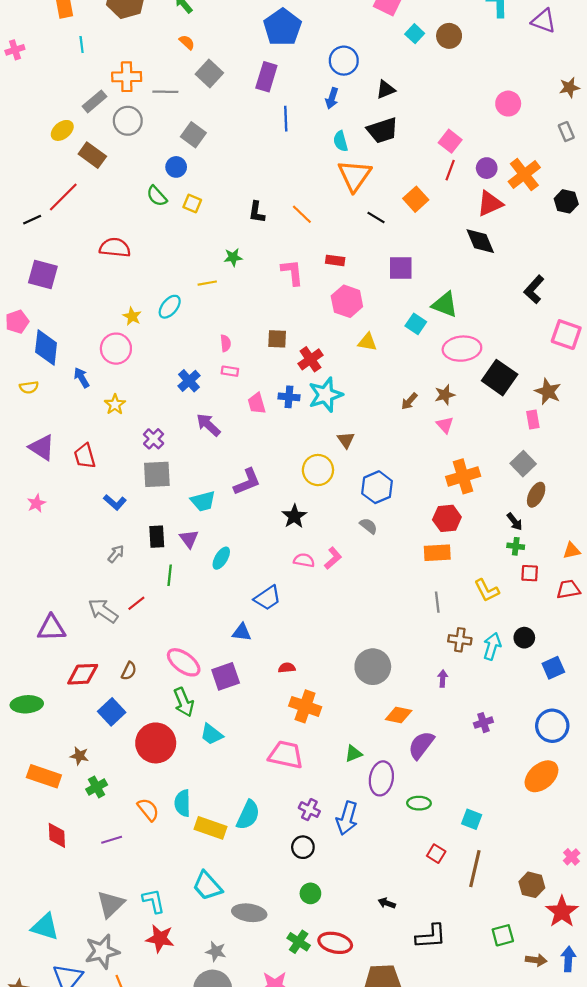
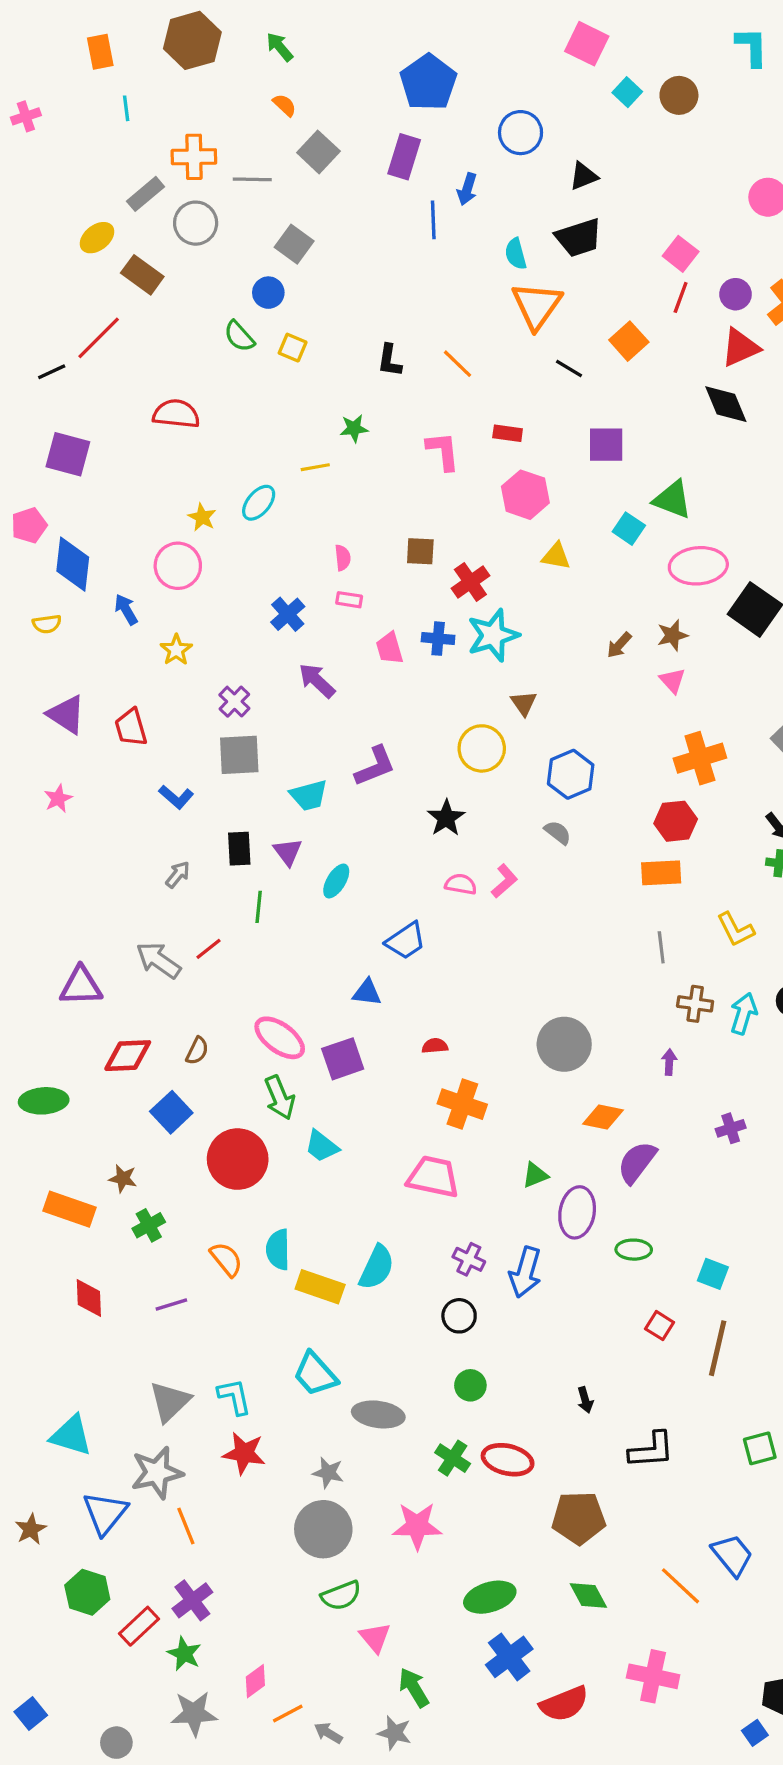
blue arrow: (332, 98) -> (467, 189), moved
black arrow: (387, 903) -> (585, 1400), turned -126

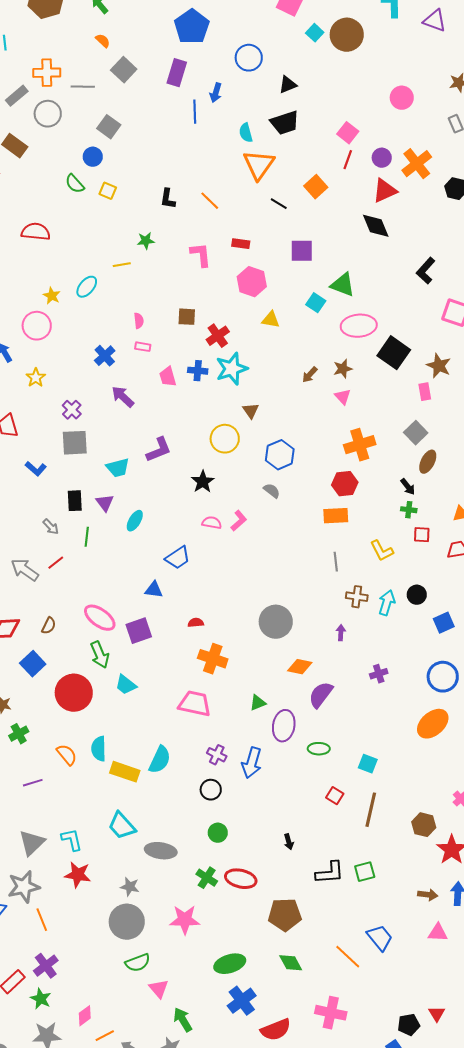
brown circle: (679, 95) -> (347, 35), size x1.4
gray arrow: (178, 875) -> (51, 527), moved, turned 96
green square: (760, 1448) -> (365, 872), moved

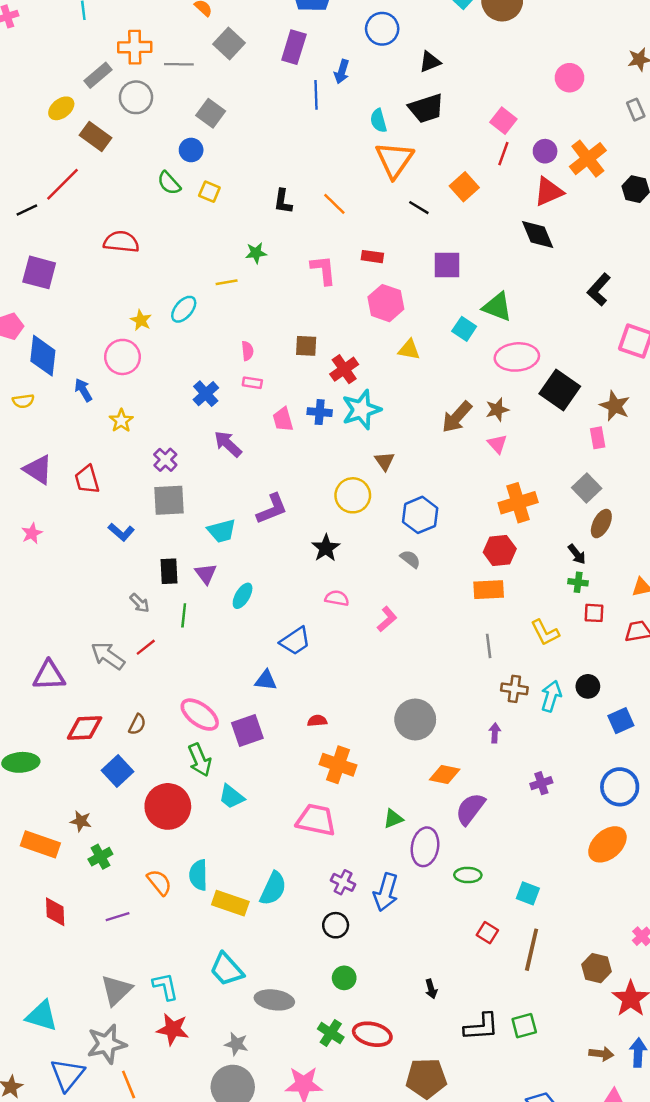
brown arrow: (310, 375) -> (457, 417), size x1.6
pink L-shape: (239, 521) -> (387, 619), moved

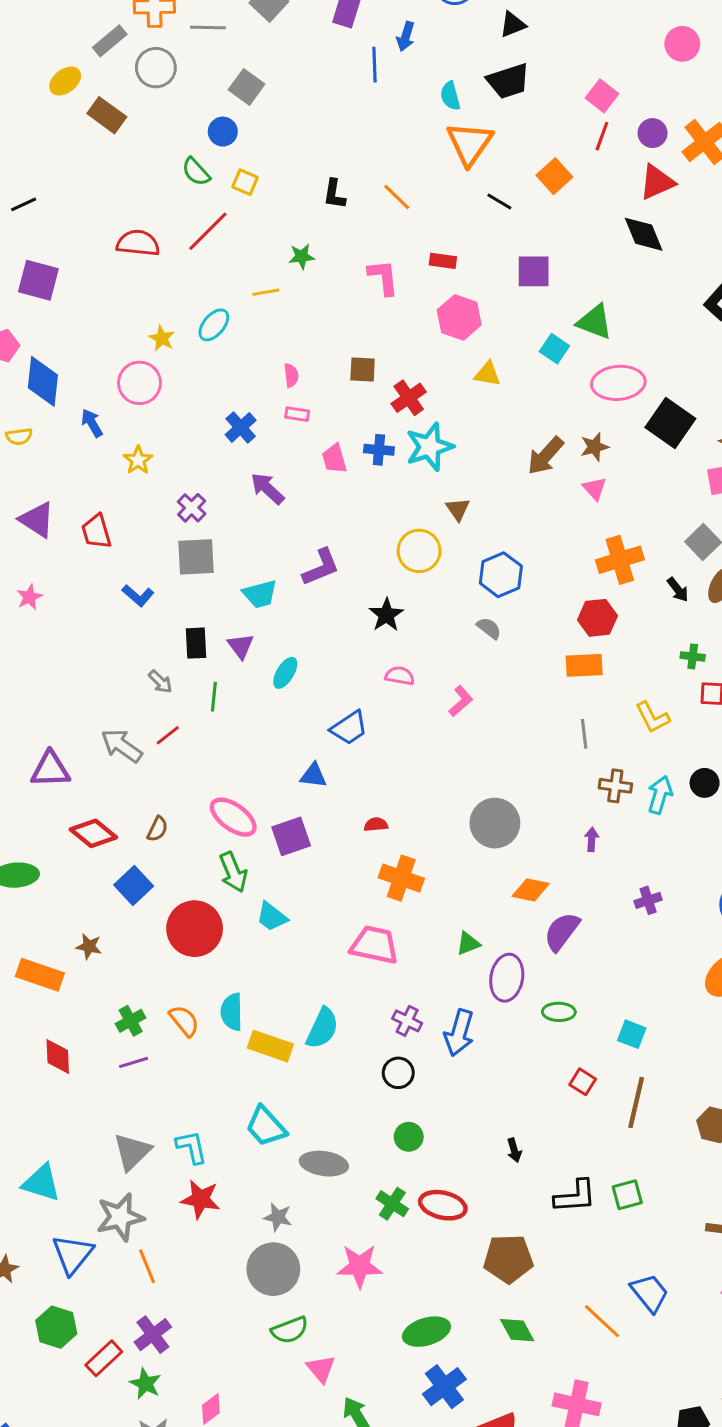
red line: (62, 184) -> (208, 231), moved
black arrow: (577, 554) -> (678, 590), moved
red diamond: (85, 728) -> (93, 833), turned 42
green cross: (100, 857) -> (131, 1021), moved

